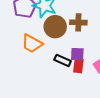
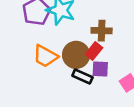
brown circle: (55, 27) -> (76, 55), moved
red rectangle: (78, 66) -> (94, 51), moved, turned 32

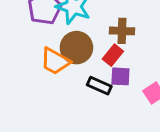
brown circle: (76, 55) -> (76, 48), moved

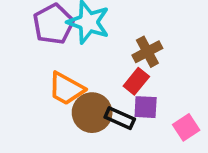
brown cross: (122, 31) -> (147, 52), turned -30
brown circle: (76, 48) -> (92, 113), moved

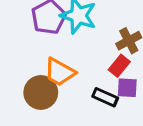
brown circle: (92, 113) -> (41, 92), moved

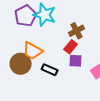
black rectangle: (105, 97) -> (50, 70), moved

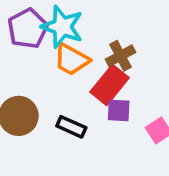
red rectangle: (71, 47) -> (110, 85), size x1.5
orange trapezoid: (33, 51) -> (71, 59), moved

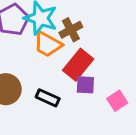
brown cross: (120, 56) -> (71, 30), moved

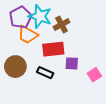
orange trapezoid: (48, 44) -> (28, 35), moved
red rectangle: (78, 65) -> (53, 49), moved, turned 45

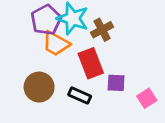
red rectangle: (53, 49) -> (91, 63), turned 75

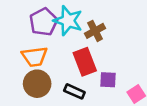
orange trapezoid: (56, 44) -> (35, 57), moved, turned -36

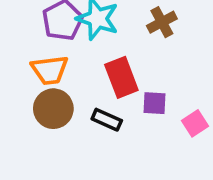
brown cross: (95, 31) -> (162, 22), moved

